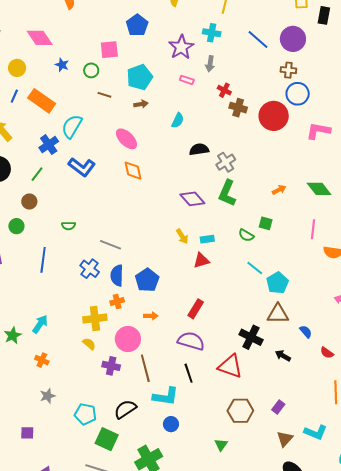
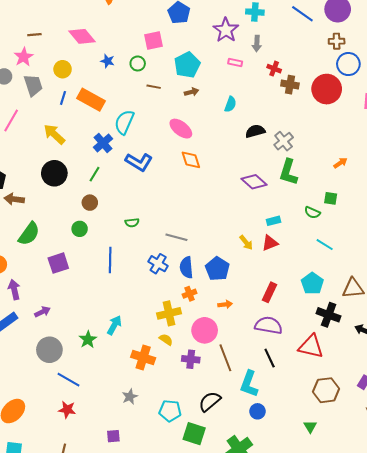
yellow arrow: (182, 236) -> (246, 243), moved
cyan pentagon: (277, 283) -> (312, 283), moved
orange cross: (42, 360) -> (143, 358), moved, size x1.6
cyan L-shape: (166, 396) -> (249, 384), turned 108

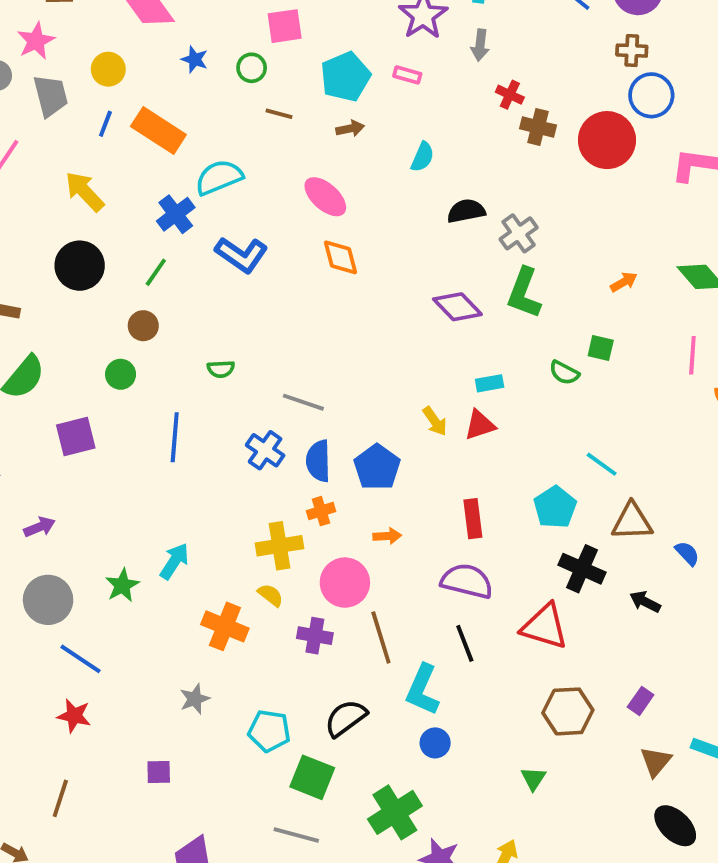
pink rectangle: (235, 62) -> (407, 75), moved
cyan semicircle: (124, 122) -> (219, 177), turned 40
cyan line: (325, 245) -> (602, 464), moved
red rectangle: (269, 292) -> (473, 519), turned -36

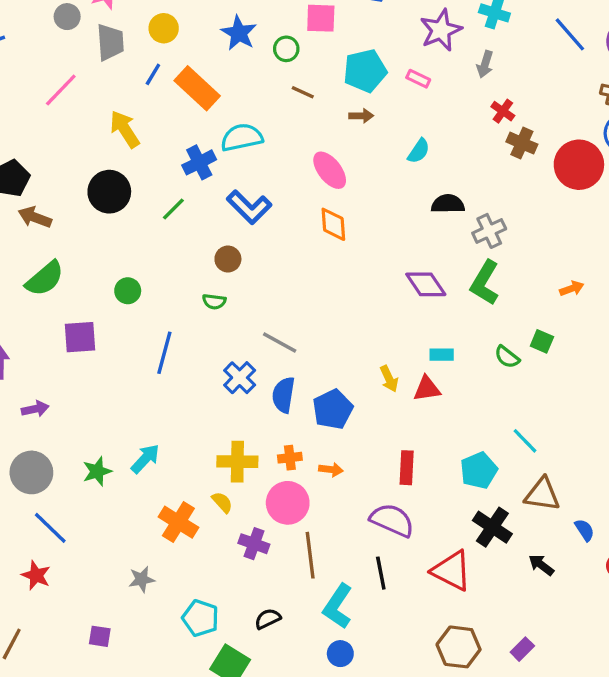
blue star: (195, 59) -> (239, 33), size x1.5
brown circle: (143, 326) -> (228, 259), moved
orange cross: (321, 511) -> (290, 458), moved
black semicircle: (346, 718) -> (268, 619), size x0.7

